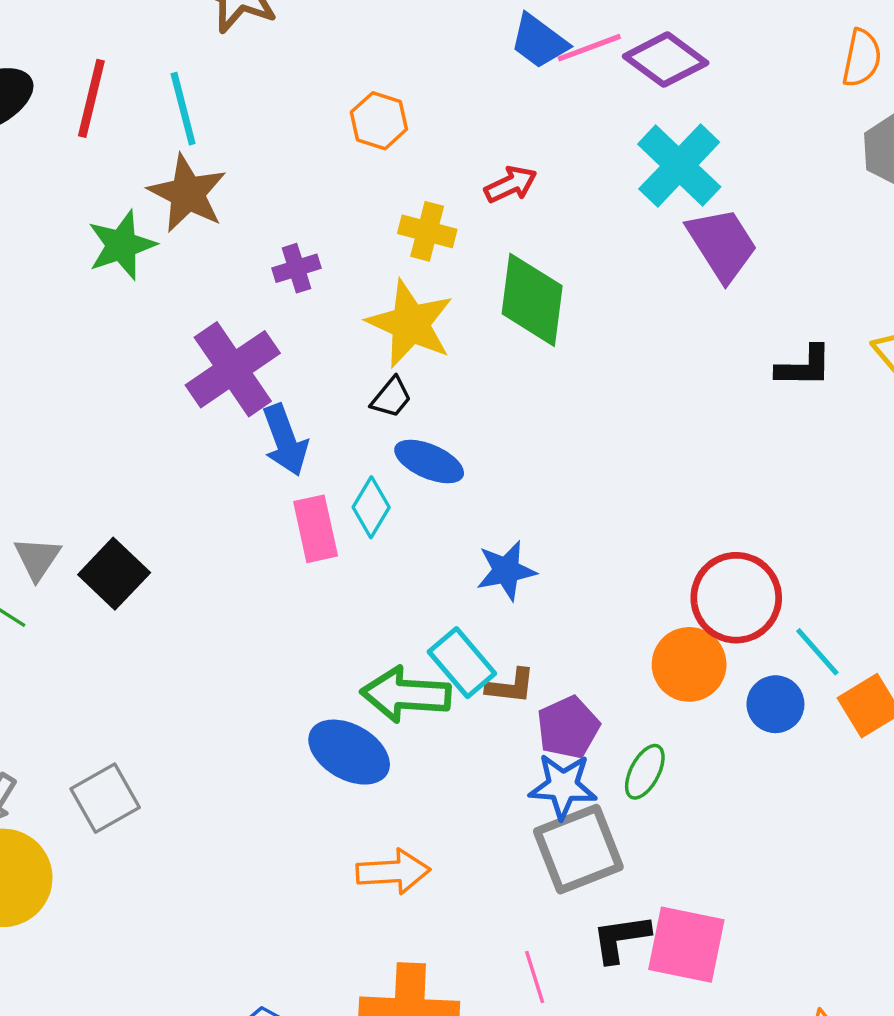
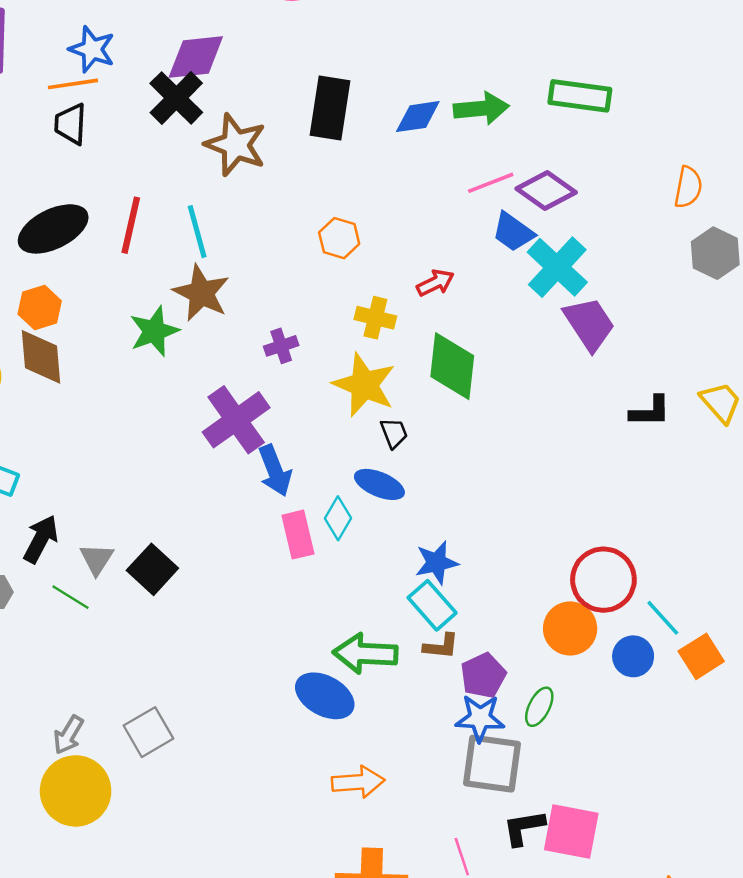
blue trapezoid: (539, 41) -> (513, 232), moved
black trapezoid: (391, 397) -> (394, 433), moved, turned -60
cyan rectangle: (462, 663) -> (432, 605), moved
gray square: (578, 849) -> (492, 764), turned 30

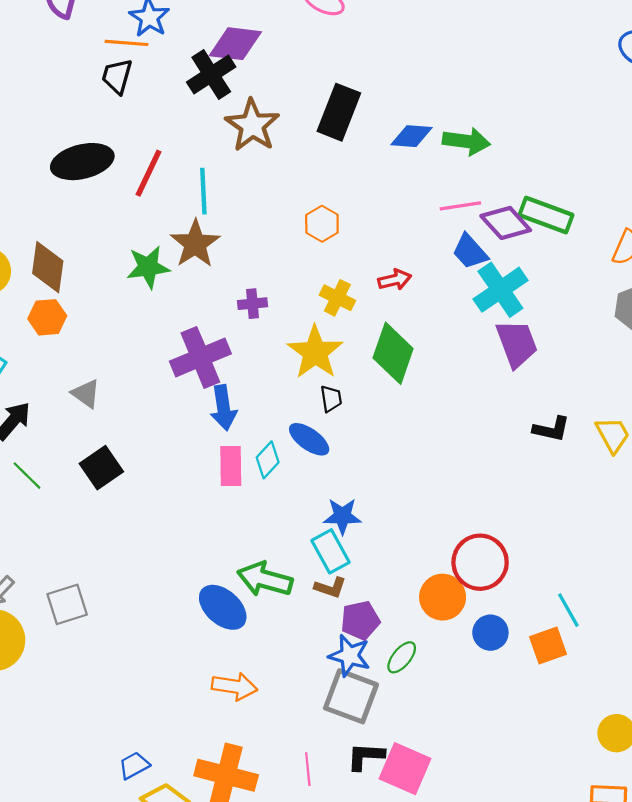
green rectangle: (580, 96) -> (546, 215), moved
orange hexagon: (40, 307) -> (47, 317), moved
gray triangle: (97, 559) -> (86, 394), moved, turned -40
cyan line: (663, 618) -> (568, 610), moved

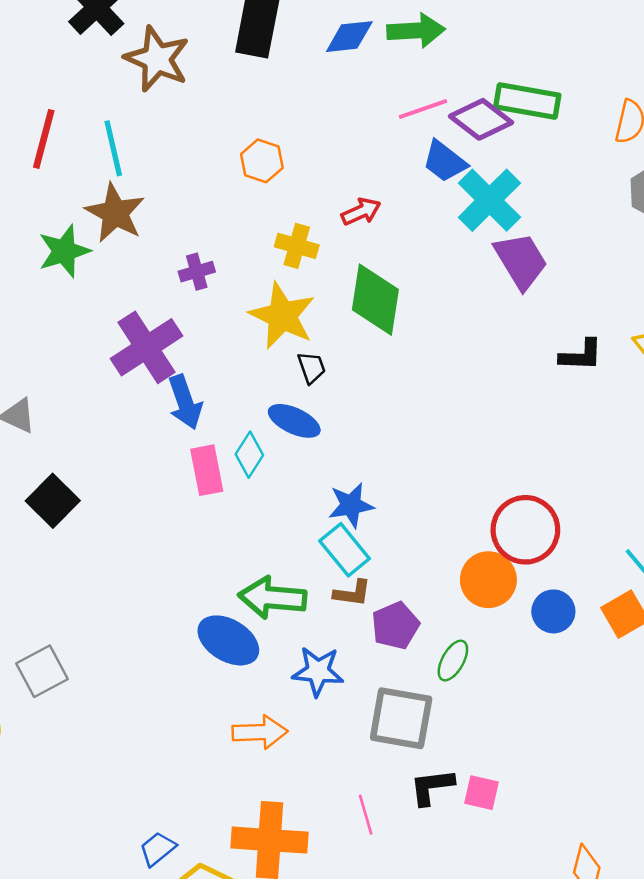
blue star: (349, 656) -> (318, 671), moved
pink square: (405, 769) -> (482, 793), size x0.6

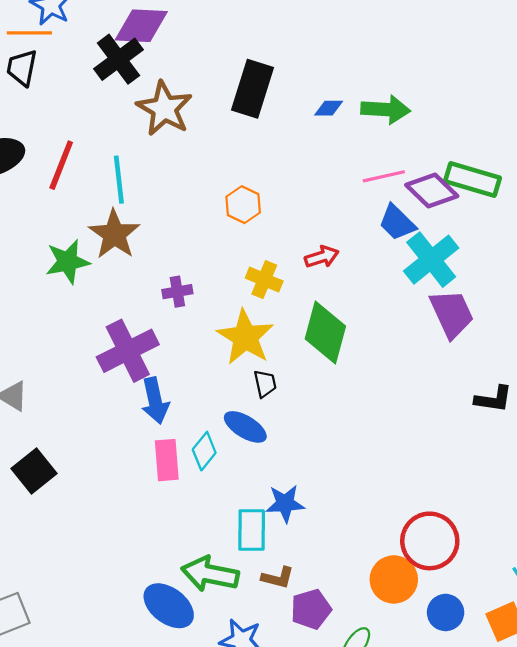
blue diamond: (349, 37) -> (329, 108), size x0.7
cyan rectangle: (345, 550) -> (252, 530), moved, turned 33

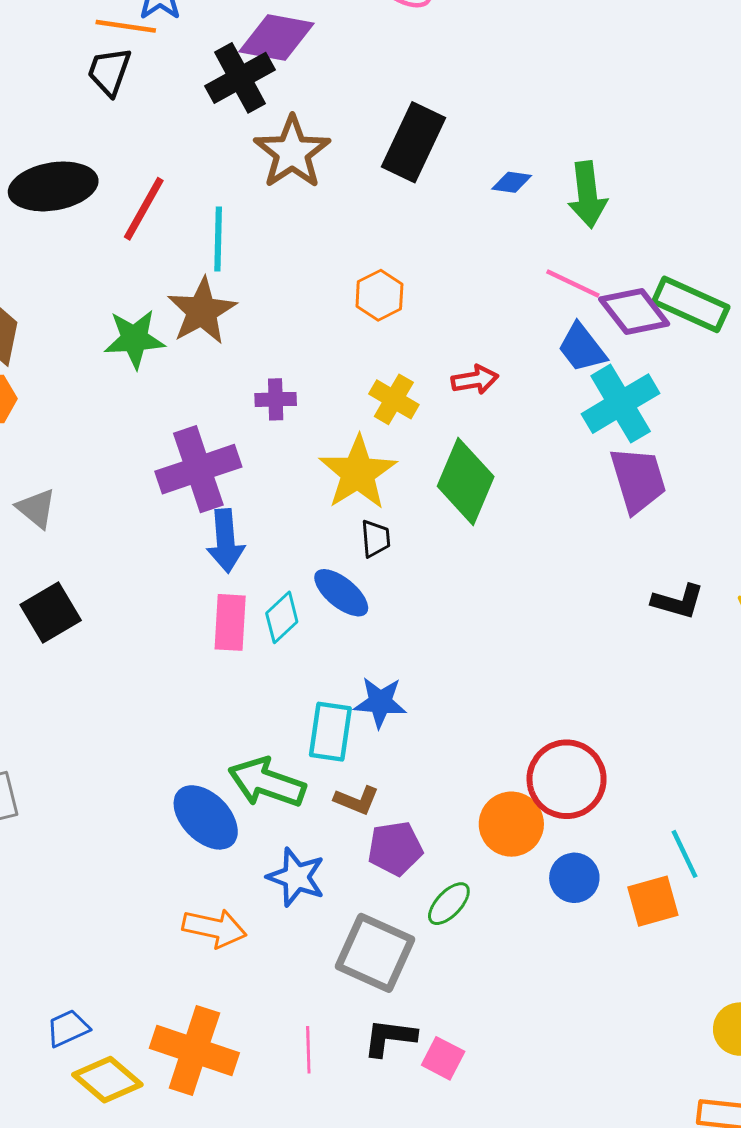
green arrow: (386, 110) -> (587, 195), turned 72
pink line: (384, 176) -> (573, 284), turned 30

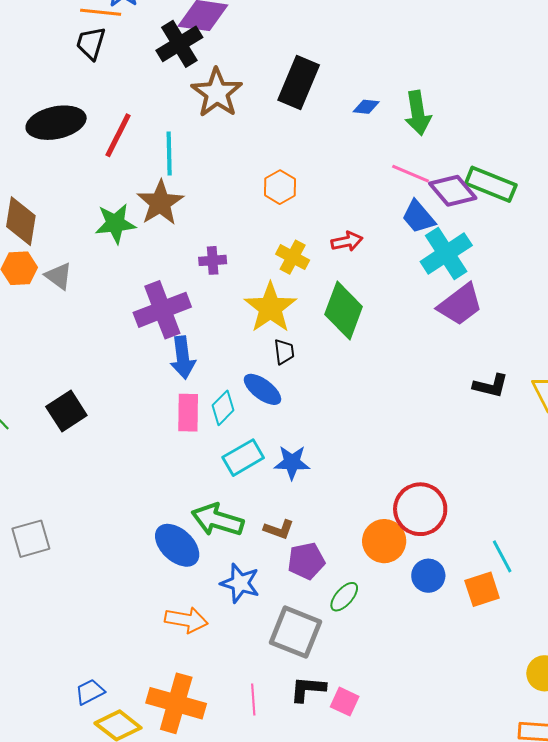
purple trapezoid: (638, 480) -> (460, 305), turned 72
gray triangle: (36, 508) -> (59, 276), moved
cyan rectangle: (330, 732) -> (243, 458), moved, turned 54

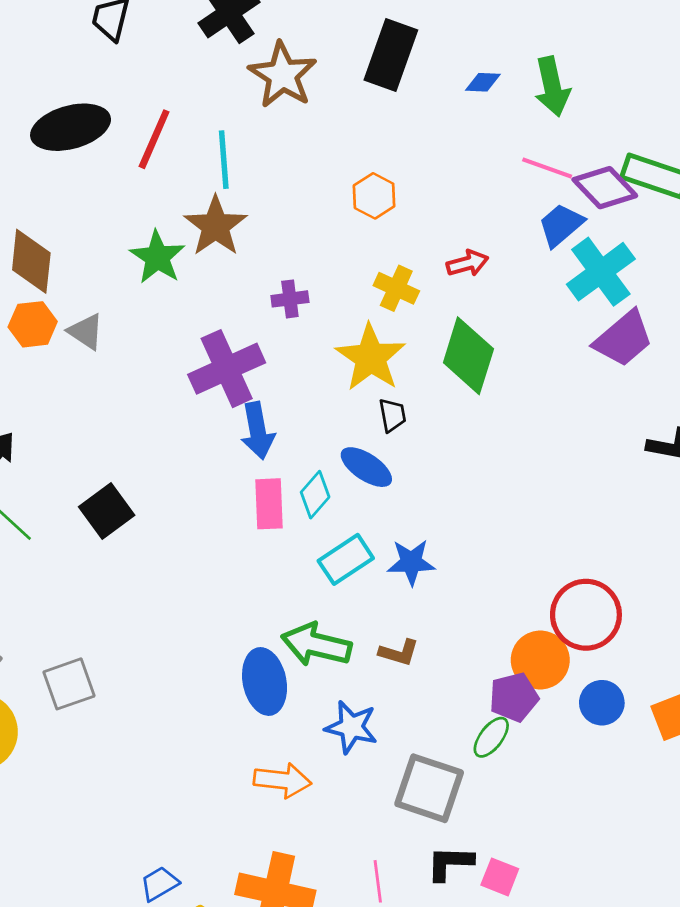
blue trapezoid: (418, 217) -> (561, 225), turned 93
green star: (115, 224) -> (157, 257), turned -30
blue ellipse: (177, 545) -> (265, 681), turned 39
purple pentagon: (306, 561) -> (514, 697), moved

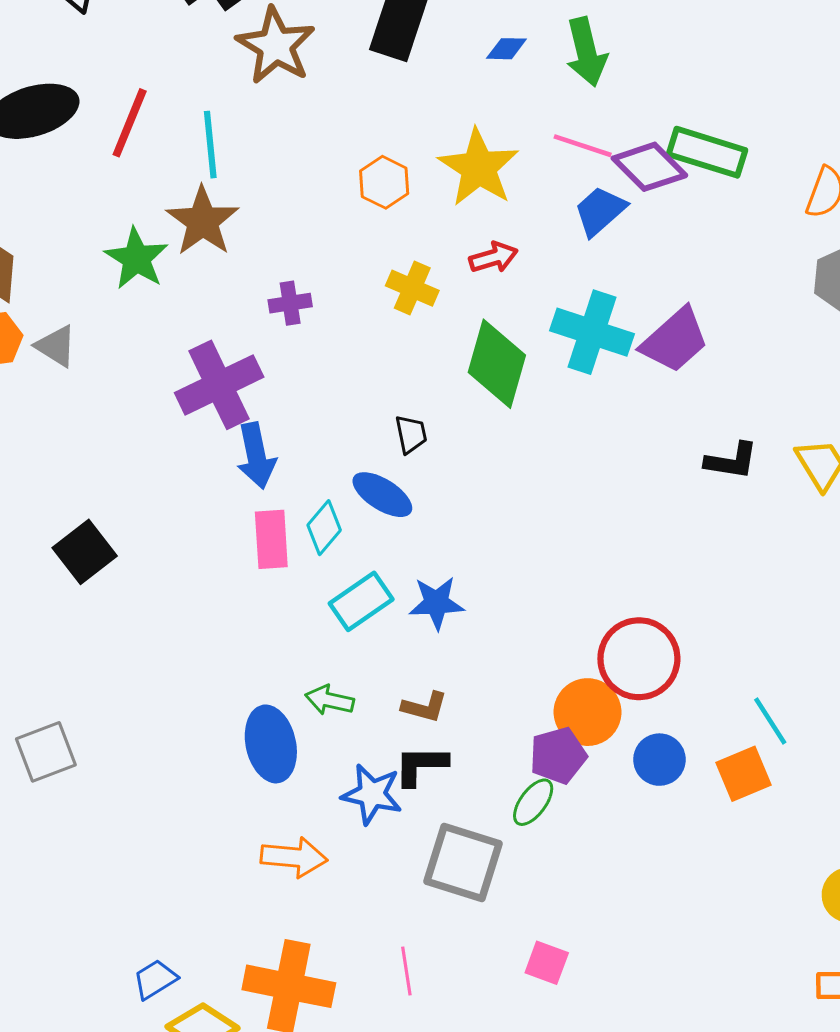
cyan cross: (601, 272) -> (592, 332), moved, turned -34
yellow star: (371, 358) -> (479, 168), moved
green arrow: (316, 645) -> (330, 700), size x0.6
black L-shape: (450, 863) -> (421, 765), moved

